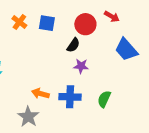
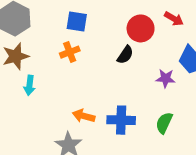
orange cross: (19, 22) -> (70, 52), moved, turned 32
blue square: (47, 23) -> (77, 21), moved
purple star: (81, 66) -> (166, 78), moved

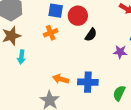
red circle: (141, 28) -> (78, 16), moved
green semicircle: (164, 123) -> (119, 93), moved

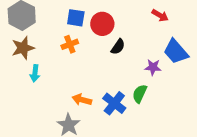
blue cross: (88, 82) -> (114, 103), turned 36
green semicircle: (119, 93) -> (140, 94), moved

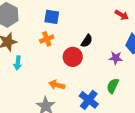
red circle: (102, 24) -> (73, 57), moved
green semicircle: (140, 94) -> (113, 86), moved
blue cross: (114, 103) -> (89, 100), moved

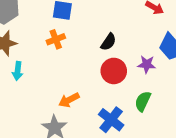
red circle: (73, 57) -> (114, 71), moved
orange arrow: (57, 85) -> (69, 100), turned -42

